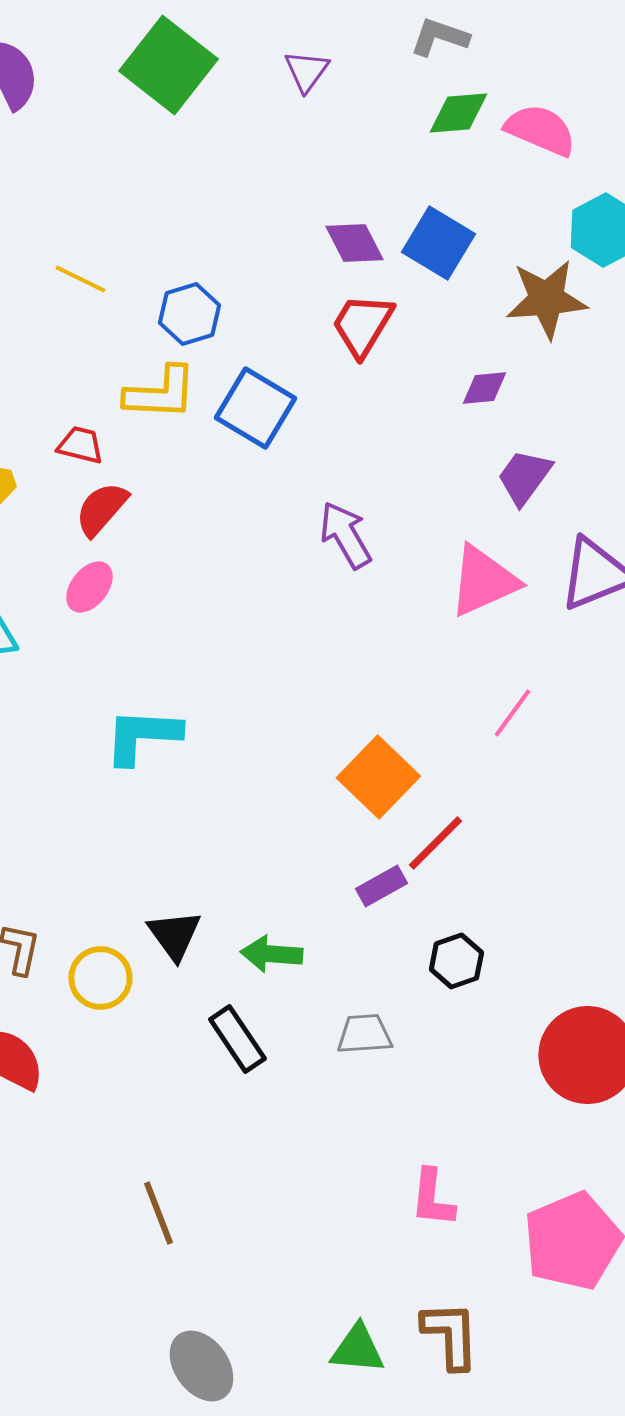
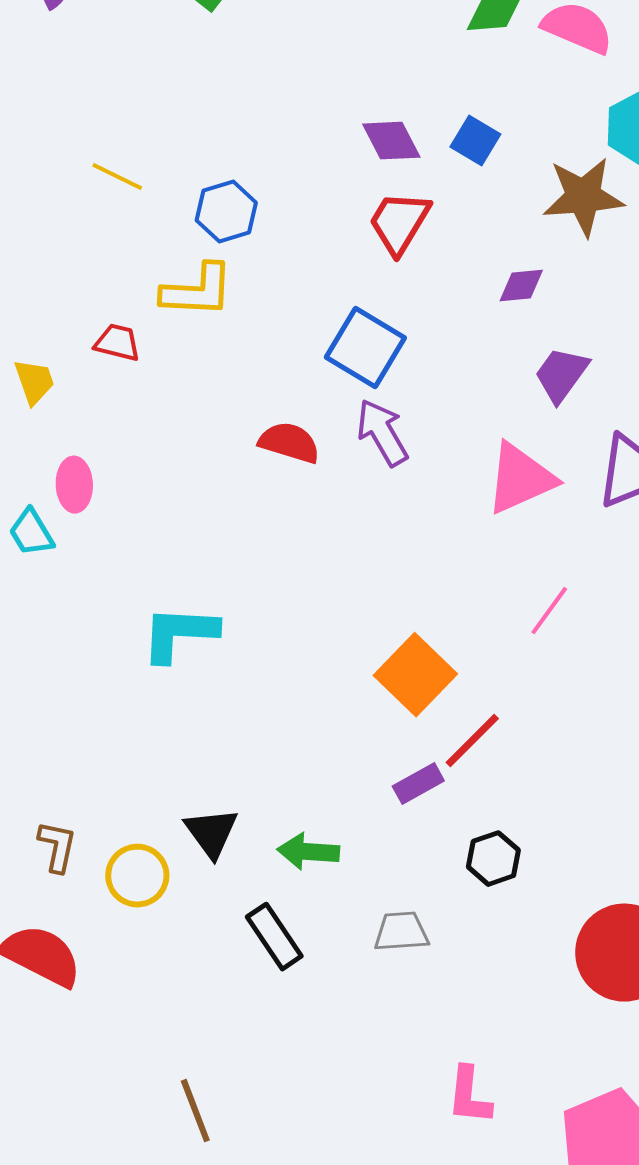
blue square: (438, 243) -> (475, 141), size x0.7
blue square: (255, 408) -> (365, 348), moved
red semicircle: (101, 509) -> (289, 443), moved, turned 66
pink ellipse: (89, 587) -> (74, 485), moved, turned -40

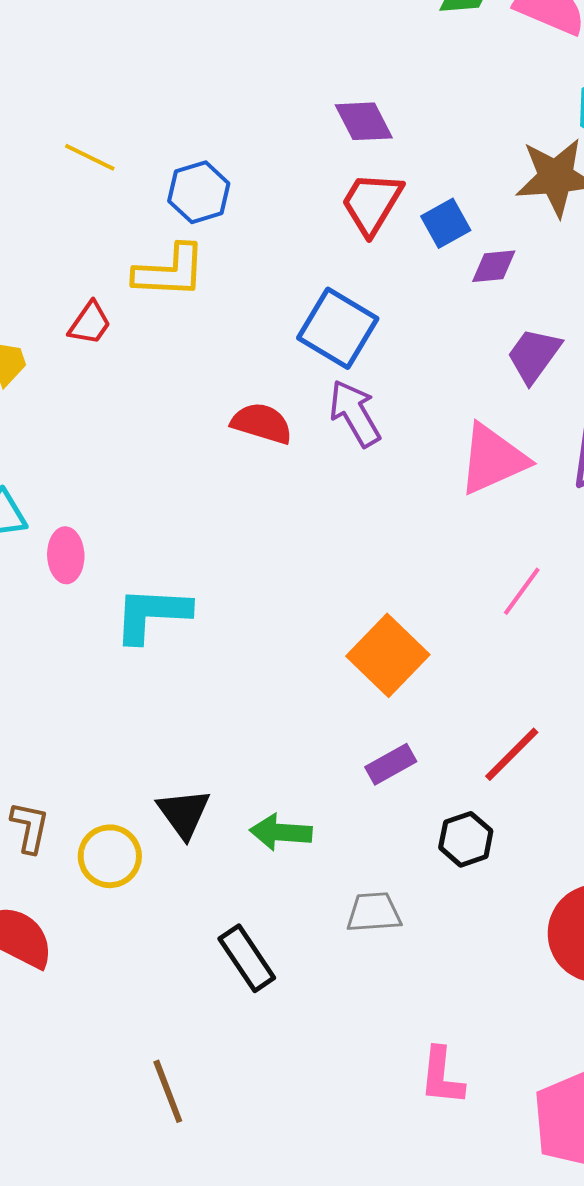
blue square: (475, 141) -> (446, 223), moved, turned 30
red trapezoid: (117, 343) -> (90, 323), turned 111
pink ellipse: (74, 485) -> (66, 555), moved
red line: (472, 741) -> (512, 754), moved
black rectangle: (274, 937) -> (247, 958), moved

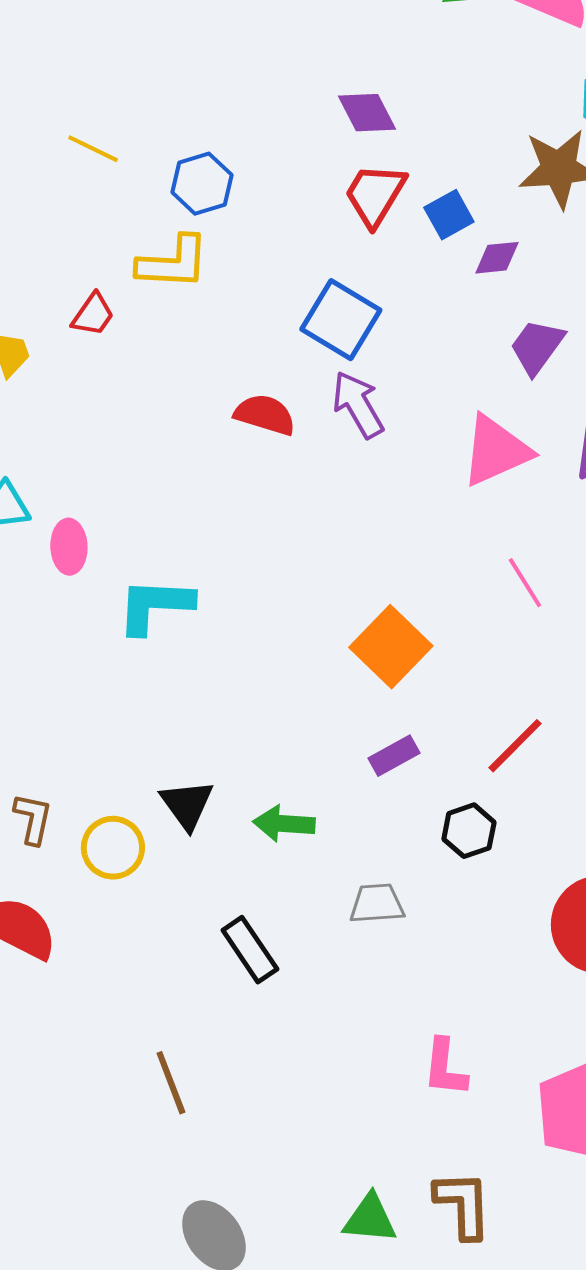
pink line: (522, 591) -> (525, 583), turned -68

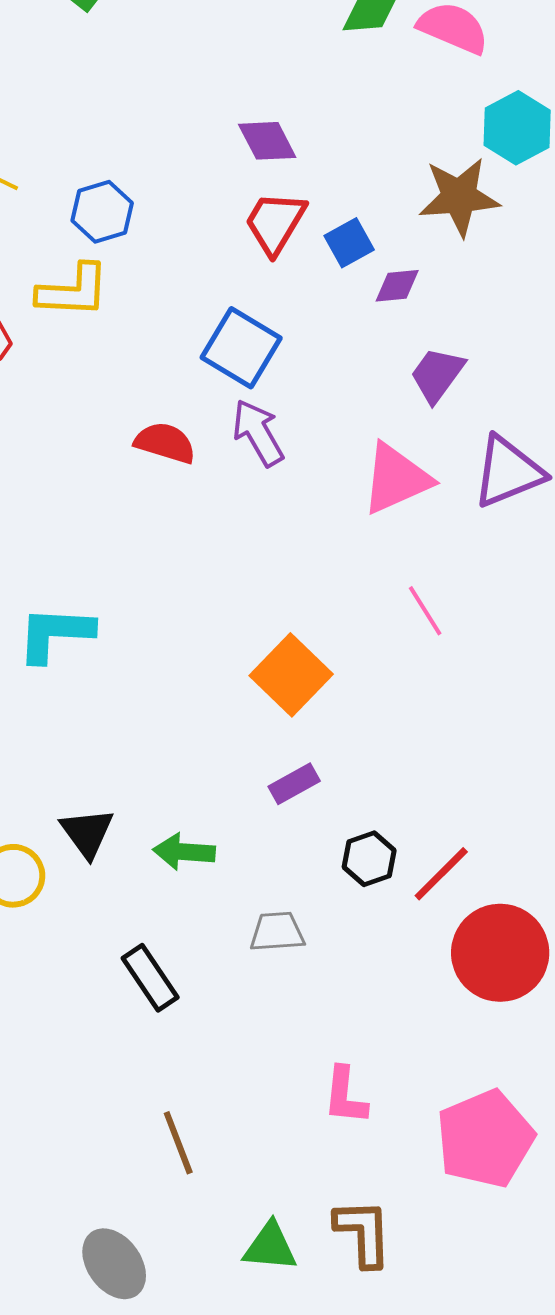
red line: (515, 746) -> (441, 874), moved
brown line: (171, 1083) -> (178, 1143), moved

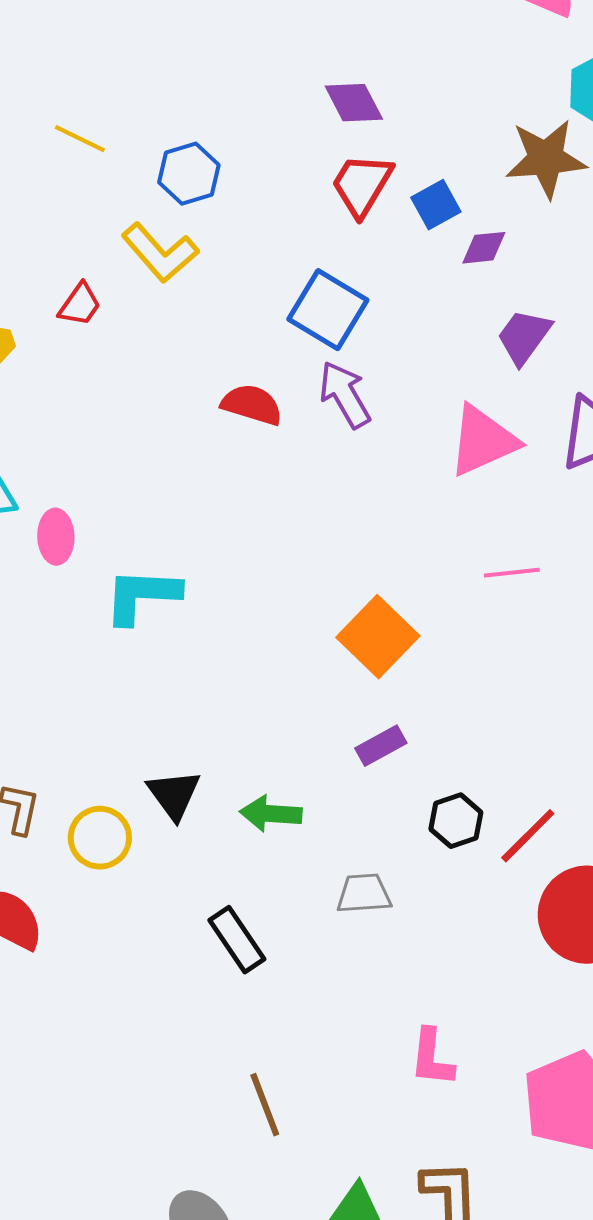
yellow L-shape: (73, 291) -> (160, 253), turned 46
pink line: (425, 611) -> (512, 573), turned -64

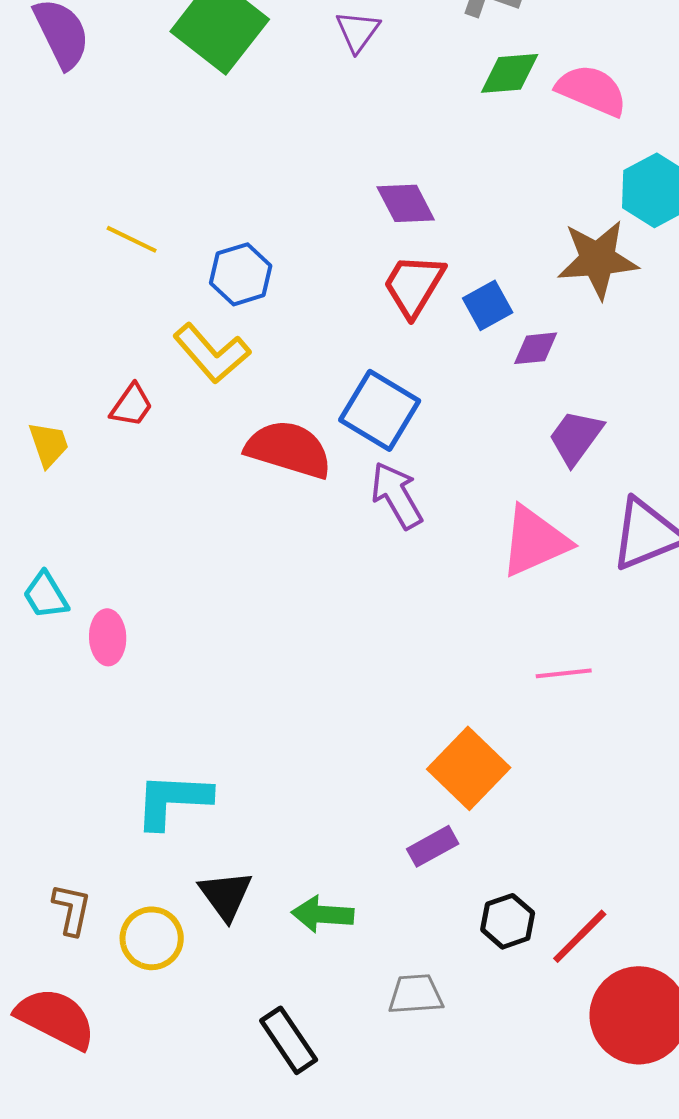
red semicircle: (252, 405) -> (289, 449), moved, size x1.4
cyan L-shape: (142, 596) -> (173, 800), moved
orange square: (378, 637) -> (469, 768), moved

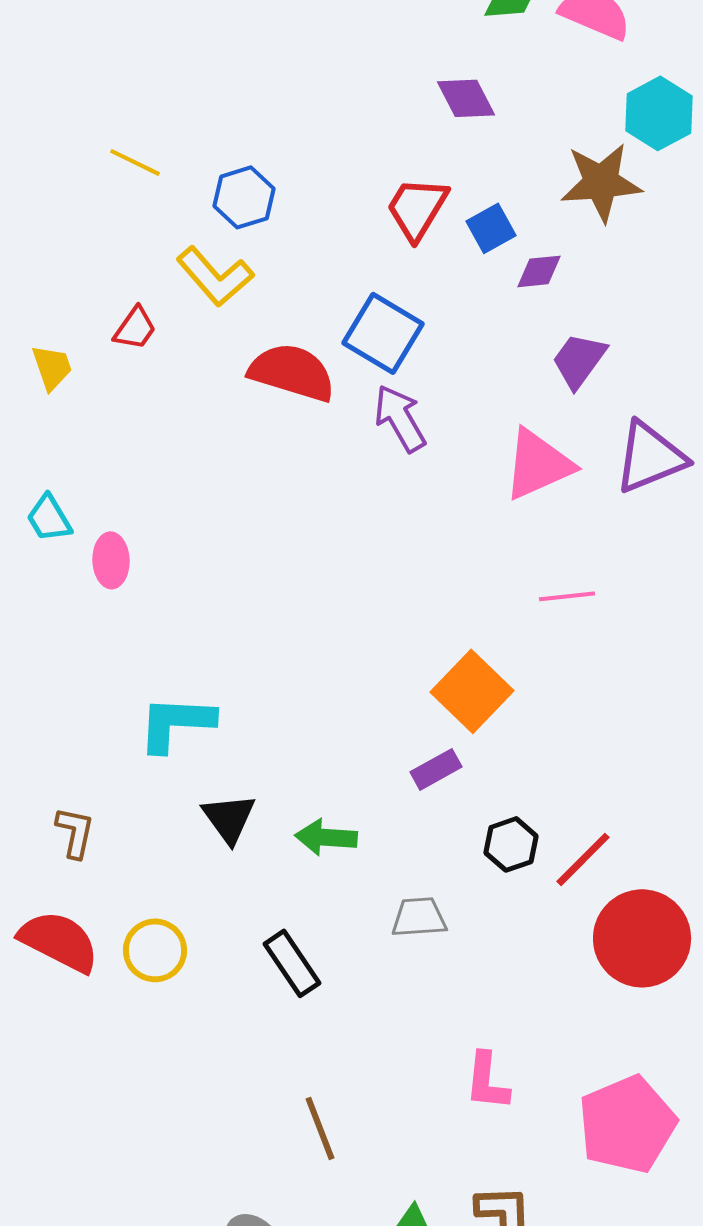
purple diamond: (406, 203) -> (466, 98), moved
yellow circle: (152, 938) -> (155, 950), moved

